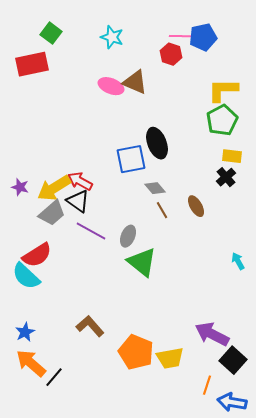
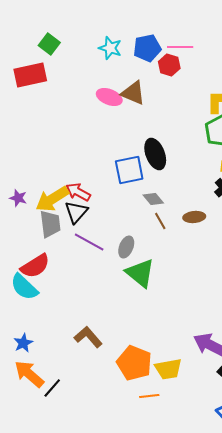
blue pentagon: (203, 37) -> (147, 48), moved
black triangle: (78, 201) -> (76, 212), turned 35
brown ellipse: (196, 206) -> (194, 217), turned -65
gray trapezoid: (52, 213) -> (50, 224), turned -56
orange line: (207, 385) -> (149, 396), moved, turned 66

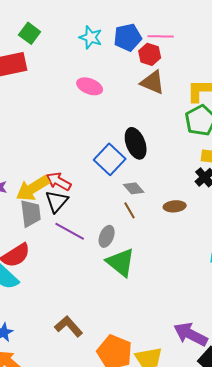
brown triangle: (133, 93) -> (153, 82), moved
blue square: (129, 170) -> (110, 159), turned -36
brown line: (160, 221) -> (130, 210), moved

